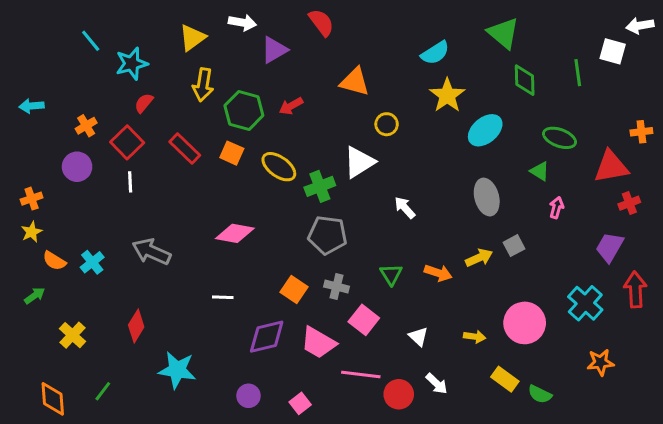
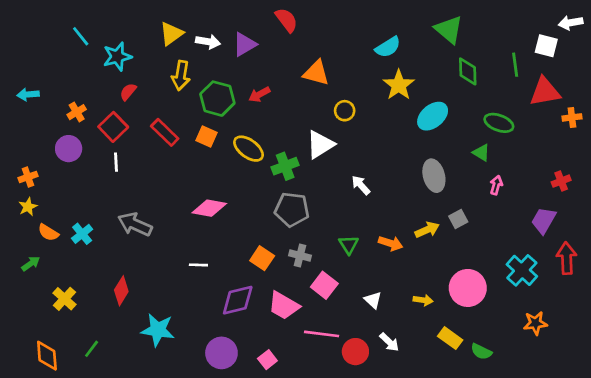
white arrow: (242, 23) -> (208, 42), moved
red triangle: (611, 167) -> (545, 92), moved
purple circle: (248, 396) -> (221, 353), size x1.5

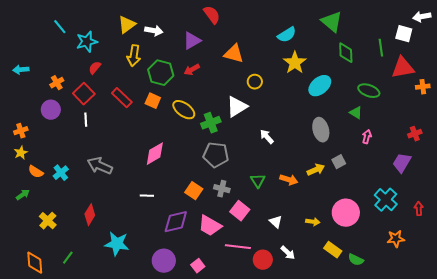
purple triangle: (244, 44) -> (192, 41), moved
pink diamond: (209, 208) -> (155, 154), turned -40
red arrow: (567, 258) -> (419, 209), moved, size x0.6

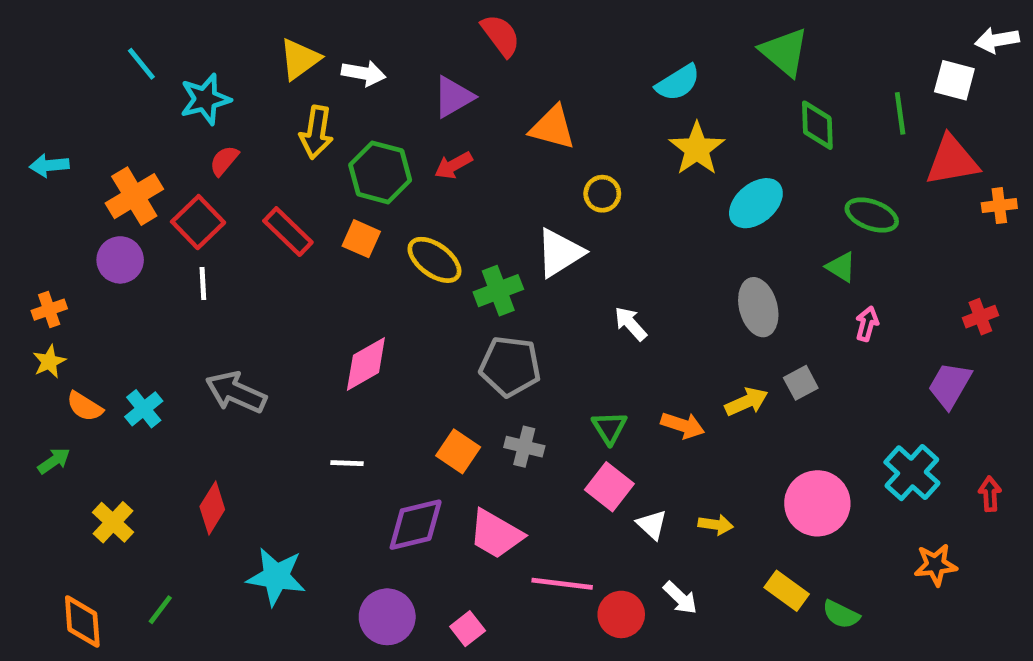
orange cross: (57, 83) -> (134, 196), size x1.6
pink square: (240, 211) -> (609, 487), moved
yellow arrow: (313, 222) -> (716, 525), moved

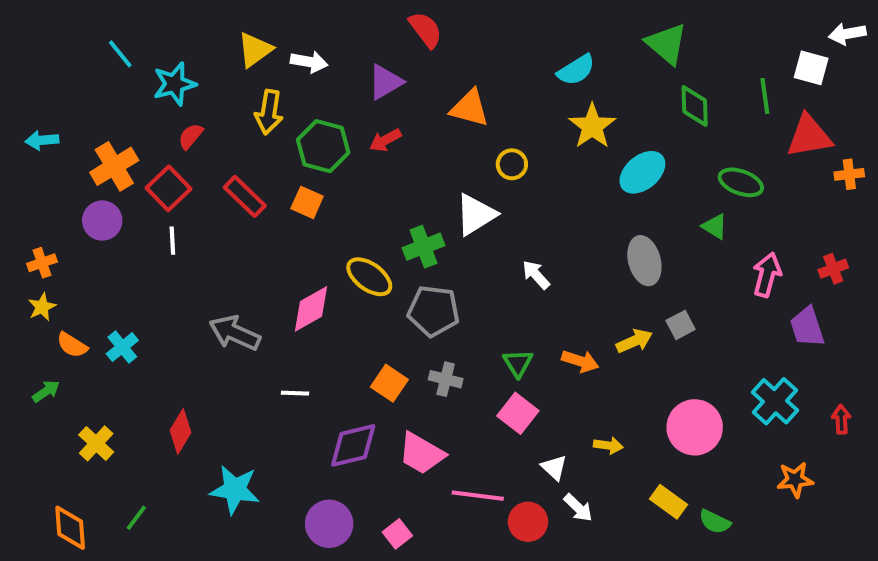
yellow ellipse: (434, 260) -> (369, 277), moved
pink arrow: (867, 324) -> (767, 275), moved, size x1.5
purple trapezoid: (950, 385) -> (807, 327), turned -48
gray arrow: (236, 392) -> (235, 333), moved
white triangle: (652, 525) -> (554, 468), moved

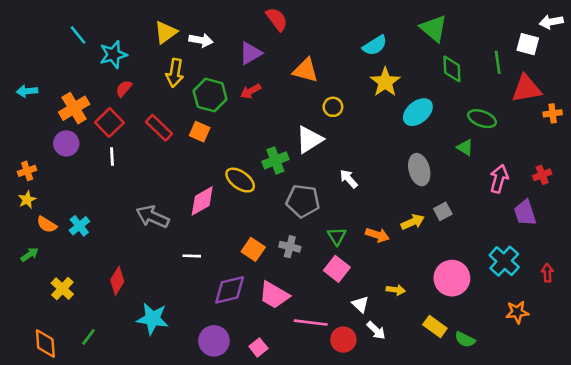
gray pentagon: (434, 311) -> (303, 201), moved

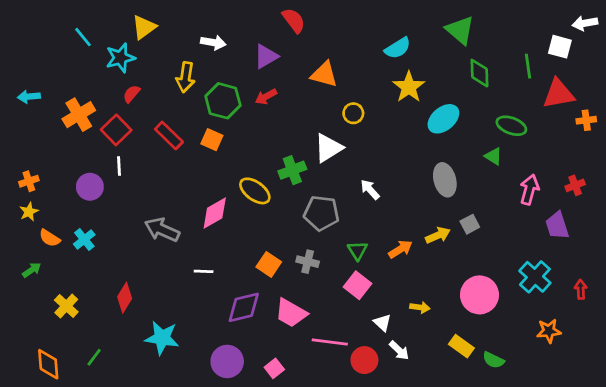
yellow triangle: (166, 32) -> (144, 27), moved
purple circle: (66, 143) -> (90, 187), moved
orange arrow: (377, 235) -> (400, 249), turned -50

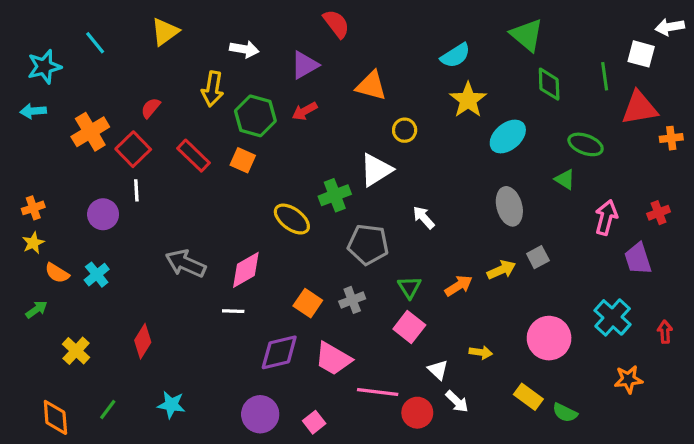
cyan star: (120, 58) -> (44, 67), moved
pink diamond: (215, 213) -> (246, 270), moved
gray cross: (308, 262) -> (352, 300), turned -35
cyan star: (162, 338) -> (171, 405), moved, size x0.7

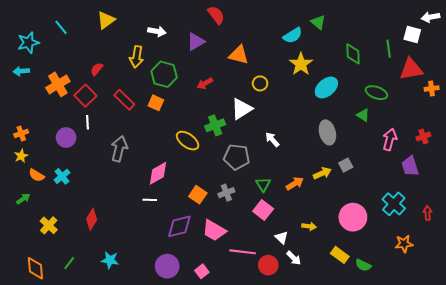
green triangle: (527, 35) -> (318, 22), moved, size x0.7
red arrow: (305, 111) -> (205, 83), moved
gray arrow: (186, 263) -> (119, 149), moved, turned 80

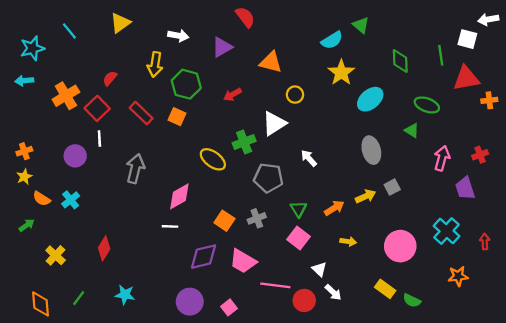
yellow arrow: (309, 226) -> (348, 241), moved

